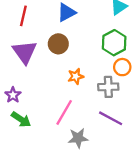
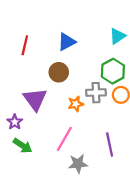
purple triangle: (25, 52) -> (35, 99), moved
gray cross: (108, 87) -> (96, 93), moved
purple line: (111, 118) -> (110, 145), turned 50

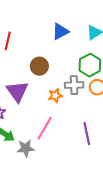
blue triangle: (67, 42) -> (60, 31), moved
gray star: (78, 164) -> (26, 148), moved

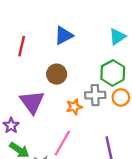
blue triangle: (60, 31) -> (64, 36), moved

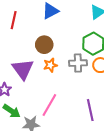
orange star: (74, 107) -> (50, 65), moved

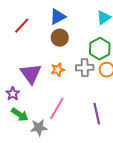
red line: (14, 20) -> (22, 26), turned 30
brown circle: (44, 45) -> (60, 38), moved

